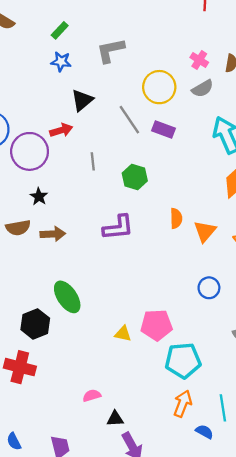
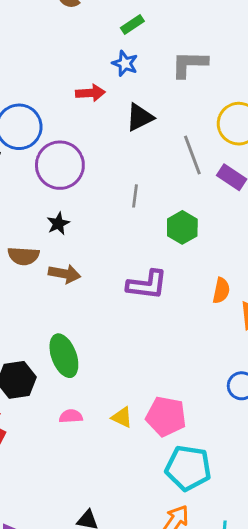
red arrow: (61, 130) -> (90, 93), moved
pink semicircle: (92, 396) -> (71, 416), moved

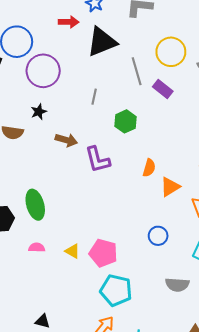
black triangle: (140, 117) -> (102, 42), size x1.5
brown arrow: (65, 274) -> (66, 140), moved
purple L-shape: (147, 285) -> (98, 160), turned 64

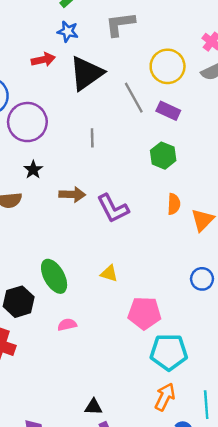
green hexagon: (125, 121) -> (163, 156), moved
yellow triangle: (72, 251) -> (109, 274), moved

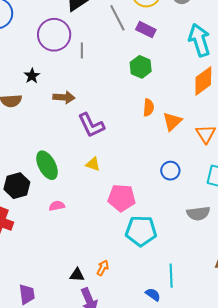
purple circle: (27, 122) -> (54, 35), moved
purple L-shape: (113, 208) -> (91, 125), moved
orange arrow: (165, 397) -> (103, 268), moved, size x0.7

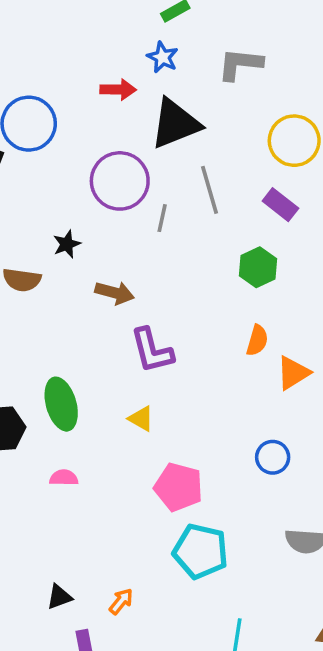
gray line: (117, 18) -> (210, 190), moved
black triangle: (77, 275) -> (59, 597), moved, turned -35

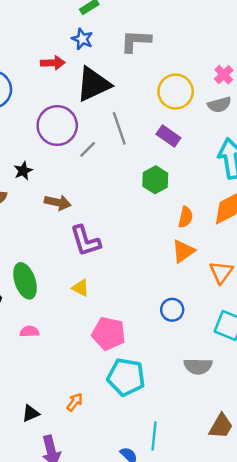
gray line: (162, 218) -> (88, 149), turned 36
orange semicircle: (257, 340) -> (186, 217), moved
orange arrow: (121, 601) -> (75, 402), moved

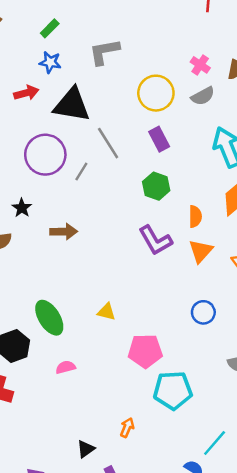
black triangle: (93, 84) -> (72, 105), turned 48
purple rectangle: (168, 136) -> (159, 139), turned 40
purple L-shape: (85, 241) -> (155, 240), moved
cyan line: (154, 436) -> (215, 443), turned 48

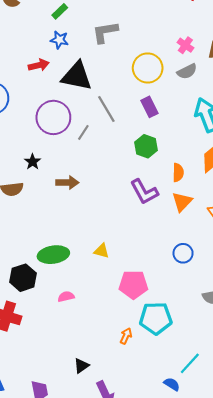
green ellipse: (49, 318) -> (53, 255), turned -68
orange arrow: (127, 427) -> (126, 336), moved

